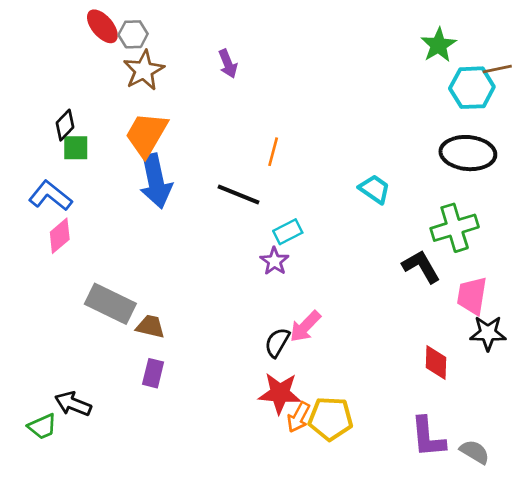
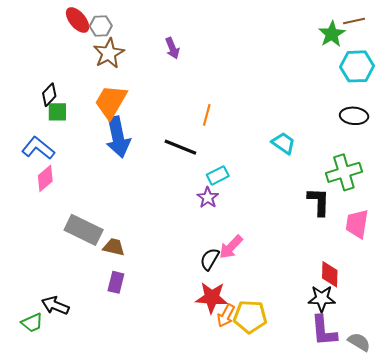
brown line: (497, 69) -> (354, 21), moved
black ellipse: (468, 153) -> (354, 116), size x0.7
black L-shape: (421, 266) -> (319, 202), turned 32
black star: (488, 333) -> (322, 299), moved

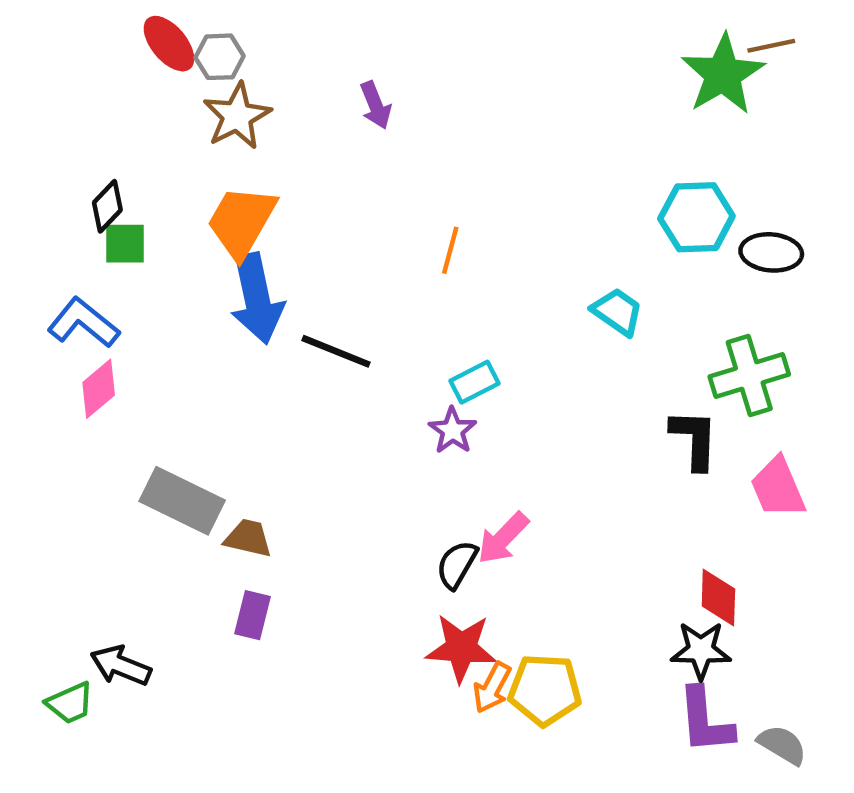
green star: (332, 34) -> (723, 74), size x1.4
cyan hexagon: (357, 66) -> (696, 217), moved
black line: (180, 147) -> (336, 351), moved
pink trapezoid: (357, 224) -> (778, 488), turned -32

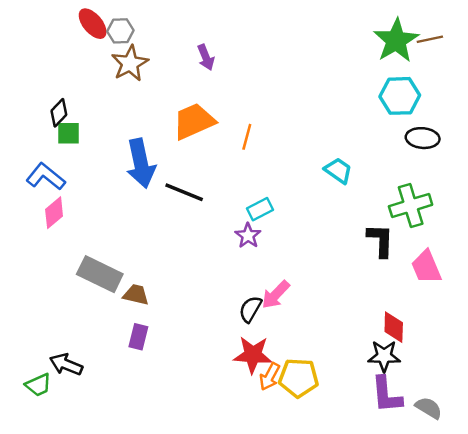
brown line: (771, 46) -> (430, 39), moved
cyan hexagon: (696, 217) -> (400, 96), moved
orange trapezoid: (241, 222) -> (194, 121), moved, turned 36

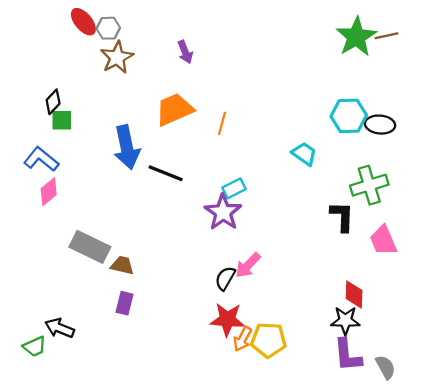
cyan hexagon: (400, 96) -> (349, 116), moved
purple star: (248, 236) -> (223, 212), size x1.6
gray semicircle: (429, 408) -> (385, 367), turned 30

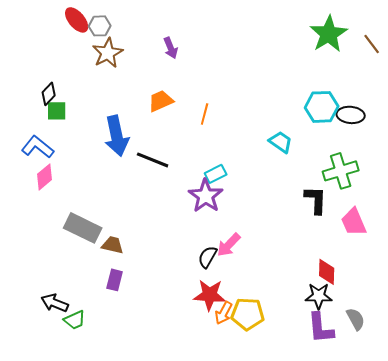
brown line: (387, 36) -> (372, 44), moved, turned 65
orange trapezoid: (174, 109) -> (161, 101), size x0.7
green trapezoid: (35, 346) -> (75, 320), moved
gray semicircle: (385, 367) -> (356, 319), moved

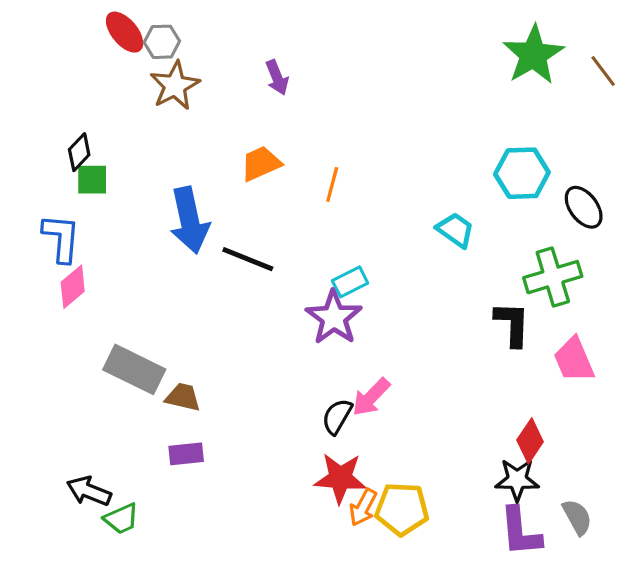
black ellipse: (351, 115) -> (584, 207), moved, turned 48
blue L-shape: (38, 147) -> (61, 238), turned 56
red diamond: (327, 272) -> (530, 441), turned 32
purple rectangle: (115, 280) -> (186, 454), turned 70

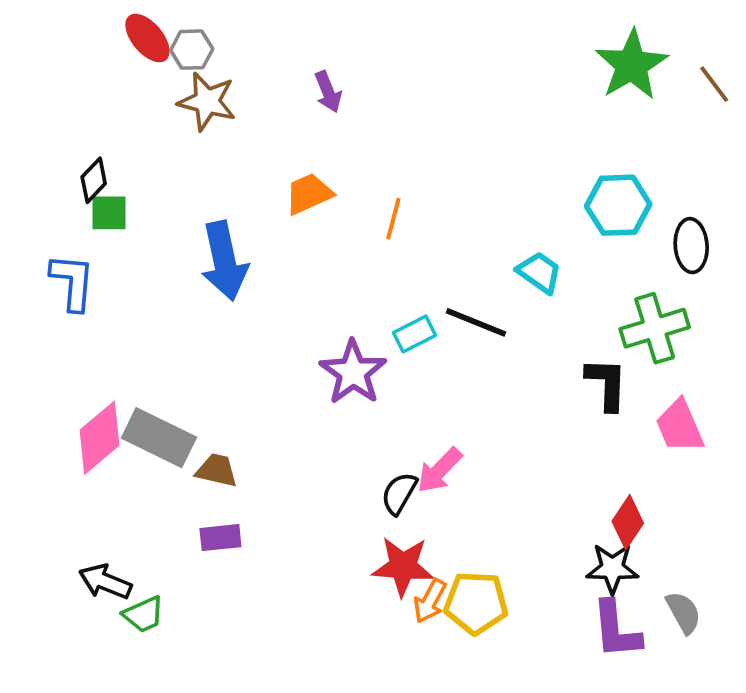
brown star: (175, 86) -> (207, 101), turned -30
black ellipse: (584, 207) -> (691, 246), turned 33
black line: (248, 259) -> (476, 322), moved
pink diamond: (73, 287) -> (99, 438), moved, size x1.4
purple star: (334, 318) -> (353, 372), moved

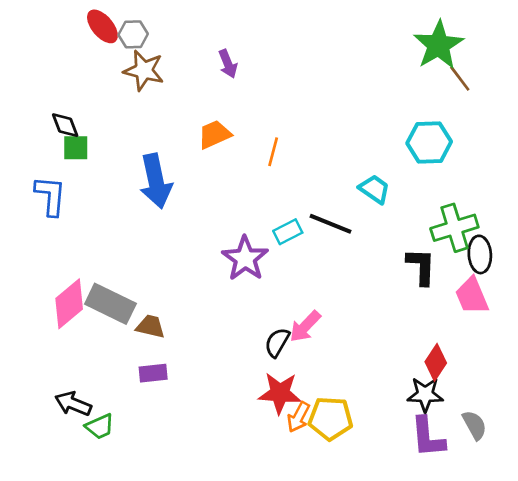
brown line: (714, 84) -> (460, 78), moved
black diamond: (94, 180) -> (65, 125), turned -64
black ellipse: (691, 246) -> (480, 254), moved

